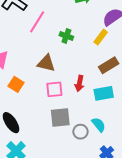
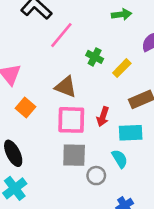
yellow rectangle: (101, 37) -> (122, 68), moved
pink square: (54, 89) -> (71, 120), size x1.4
cyan semicircle: (99, 125) -> (120, 159), moved

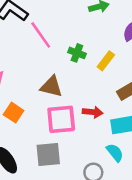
pink line: (61, 35) -> (41, 35), turned -68
red arrow: (103, 117) -> (93, 112), turned -96
gray square: (74, 155) -> (48, 154), moved

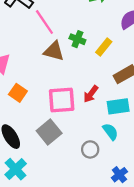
brown triangle: (51, 87) -> (54, 51), moved
red arrow: (93, 112) -> (91, 94), turned 120
gray square: (48, 154) -> (49, 132), turned -35

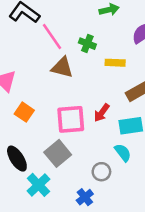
green cross: (77, 39) -> (87, 44), moved
yellow rectangle: (104, 47) -> (115, 63), turned 54
cyan cross: (16, 169) -> (38, 185), moved
blue cross: (119, 175) -> (85, 197), moved

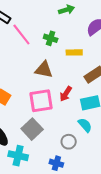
brown triangle: (62, 68) -> (44, 70), moved
cyan cross: (38, 185) -> (18, 156), turned -30
blue cross: (85, 197) -> (56, 163), turned -32

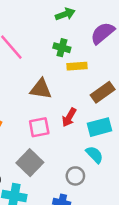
green cross: (51, 38) -> (62, 48), moved
pink square: (41, 101) -> (39, 127), size x0.7

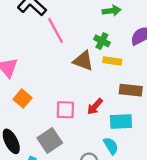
brown triangle: (41, 89) -> (83, 61), moved
brown rectangle: (103, 92) -> (131, 90), turned 30

